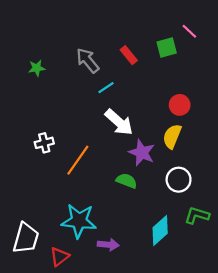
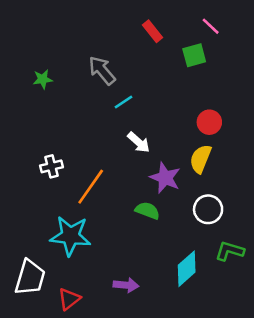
pink line: (189, 31) -> (211, 26), moved
red rectangle: (129, 55) -> (153, 31), moved
white arrow: (119, 122) -> (139, 142), size x0.7
cyan star: (79, 221) -> (70, 236), moved

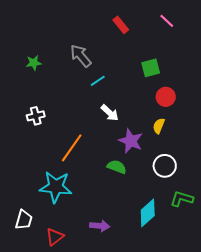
green square: (194, 55) -> (151, 68), moved
yellow semicircle: (201, 159) -> (159, 126), size x0.7
white cross: (52, 166) -> (36, 116), moved
white trapezoid: (30, 278) -> (24, 220), size x0.7

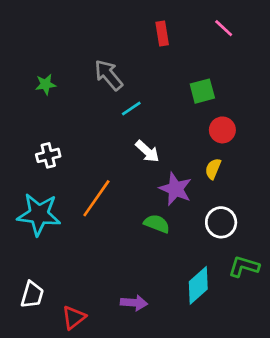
red rectangle: (121, 25) -> (162, 33), turned 30
cyan star: (56, 187) -> (39, 214), moved

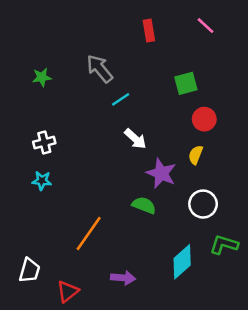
orange line: (96, 198) -> (89, 234), moved
cyan star: (39, 214) -> (42, 181), moved, size x0.5

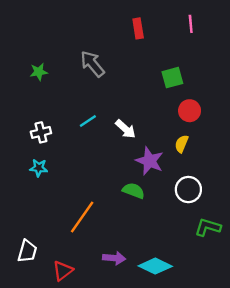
pink line: (205, 26) -> (191, 24), turned 42
cyan line: (121, 99) -> (88, 121), moved
cyan diamond: (182, 262) -> (155, 266), moved, turned 68

